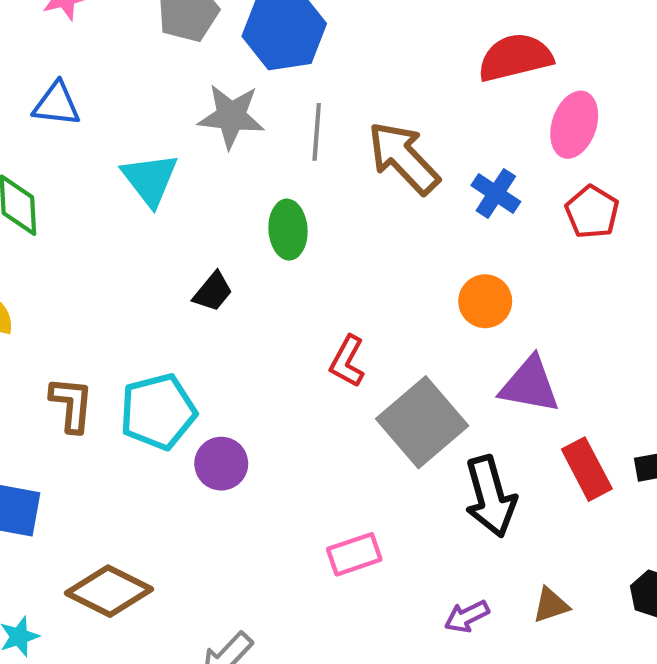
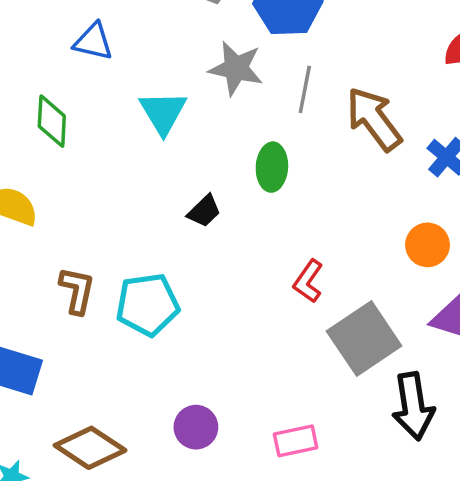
purple circle: (221, 464) -> (196, 427), moved

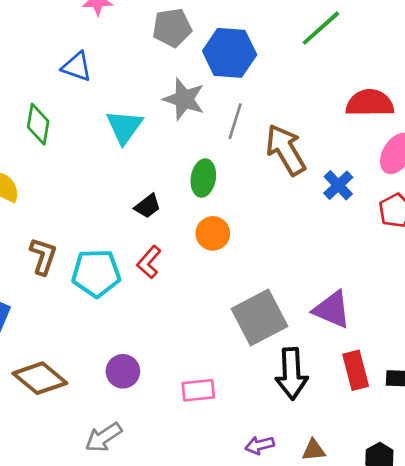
orange circle: (428, 245) -> (213, 233), moved
red L-shape: (308, 281) -> (149, 262), moved

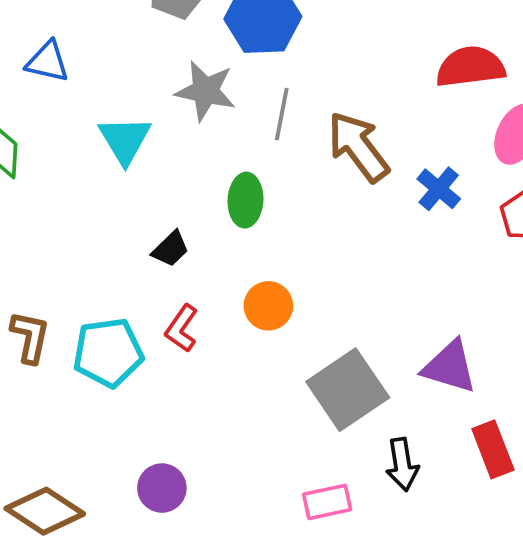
orange circle: (213, 233) -> (268, 306), moved
black arrow: (292, 374) -> (402, 464), size x0.7
pink rectangle: (198, 390) -> (327, 502), moved

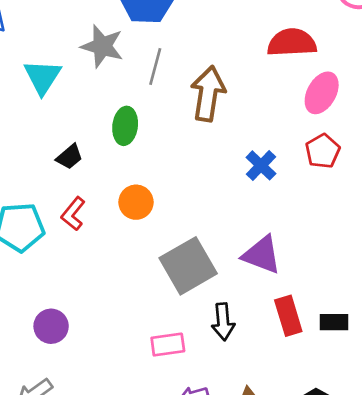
brown arrow: (358, 147) -> (208, 94), turned 42
blue cross: (439, 189) -> (261, 165), moved

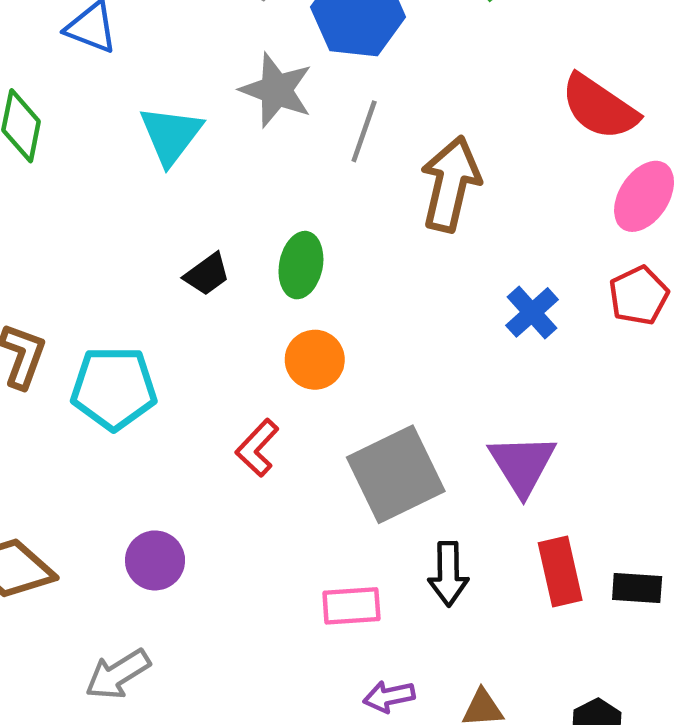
red semicircle: (292, 43) -> (599, 107), turned -147
green ellipse: (125, 126) -> (301, 265), moved
red L-shape: (73, 214) -> (257, 448), moved
purple triangle: (262, 255) -> (522, 465), turned 33

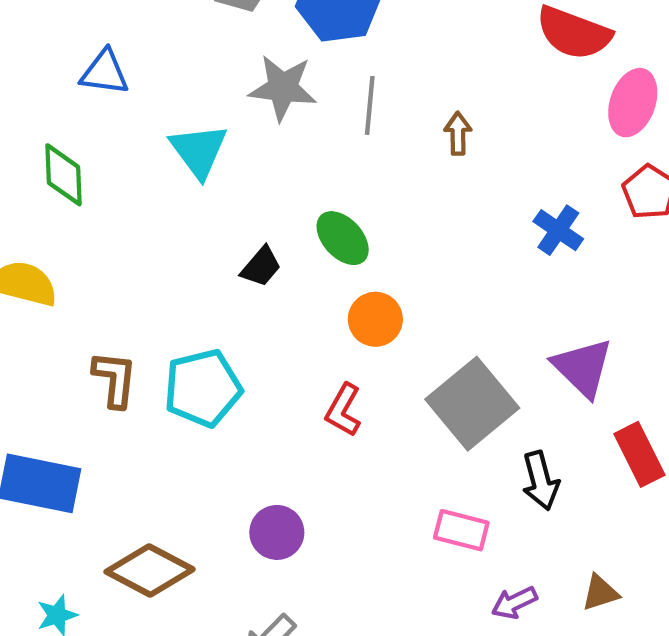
brown arrow: (450, 184) -> (458, 133), size x0.5
green ellipse: (301, 265) -> (343, 238), turned -40
pink rectangle: (351, 606) -> (461, 530), turned 32

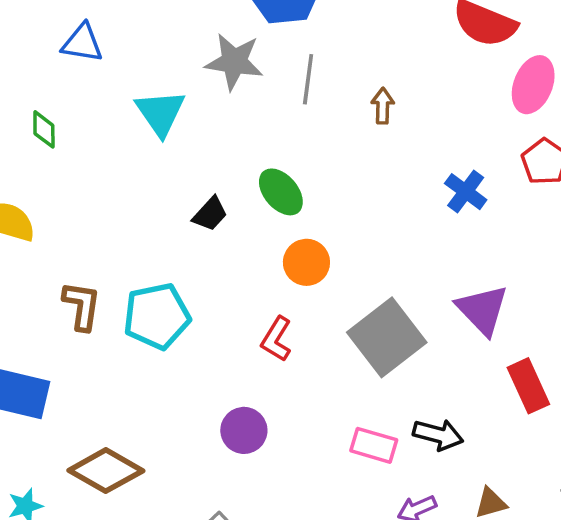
green diamond: (63, 175) -> (44, 129), size x0.7
black arrow: (541, 481) -> (438, 435), moved, turned -63
purple circle: (277, 532) -> (244, 430), moved

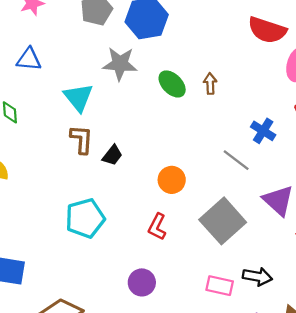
gray line: (308, 79) -> (236, 160), moved, turned -56
green ellipse: (281, 192) -> (172, 84), moved
brown L-shape: (82, 306) -> (82, 139), moved

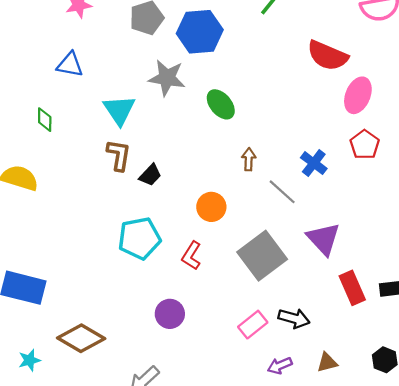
brown arrow: (210, 84) -> (249, 159), moved
cyan pentagon: (85, 218) -> (139, 238), moved
pink rectangle: (220, 286) -> (253, 325), turned -56

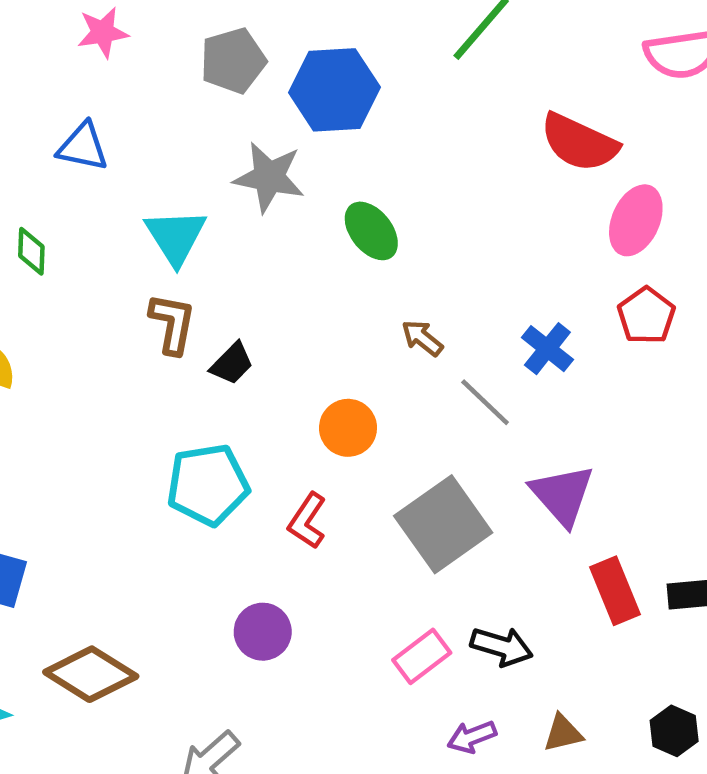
brown arrow: (249, 159) -> (422, 338), turned -55

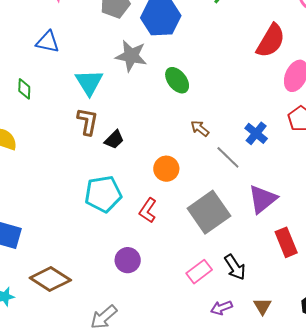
red semicircle: (579, 142) -> (271, 41), turned -84
purple triangle: (562, 495) -> (263, 199), turned 32
black arrow: (502, 647) -> (235, 267), turned 40
brown triangle: (563, 733) -> (262, 306), turned -48

